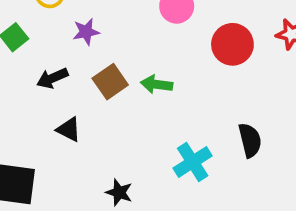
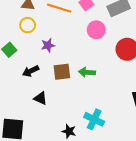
brown square: (110, 82) -> (62, 72), turned 30
cyan cross: (193, 162) -> (94, 119), moved, turned -30

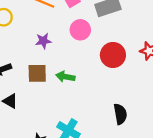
purple star: (48, 45) -> (43, 41), moved

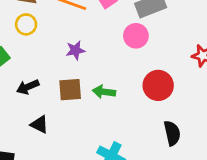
pink circle: (80, 30) -> (136, 36), moved
red circle: (113, 55) -> (158, 85), moved

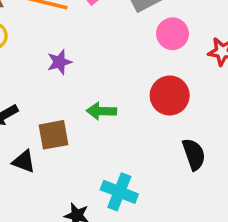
pink circle: (136, 36) -> (173, 34), moved
brown square: (70, 90) -> (53, 135), moved

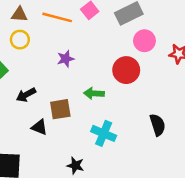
red circle: (170, 95) -> (126, 70), moved
cyan cross: (119, 192) -> (104, 133), moved

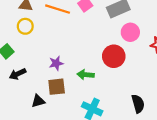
purple star: (66, 59) -> (56, 63), moved
black arrow: (26, 95) -> (18, 74), moved
black triangle: (39, 127) -> (38, 101), turned -40

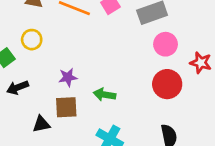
yellow circle: (25, 26) -> (32, 40), moved
red circle: (114, 56) -> (167, 84), moved

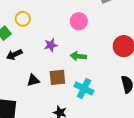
pink circle: (166, 44) -> (79, 21), moved
brown square: (66, 107) -> (57, 77), moved

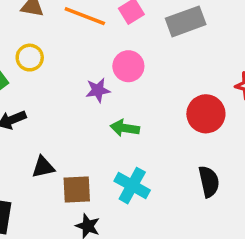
purple star: (51, 45) -> (98, 90), moved
brown square: (57, 77) -> (77, 190), moved

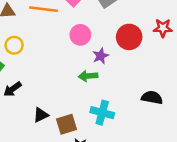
purple star: (98, 90) -> (101, 56), moved
red circle: (206, 114) -> (129, 37), moved
black semicircle: (209, 182) -> (152, 98), turned -54

